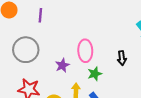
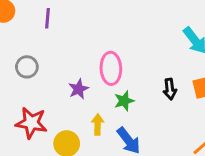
gray circle: (26, 50) -> (27, 67), size x0.6
black arrow: (122, 58) -> (170, 89), moved

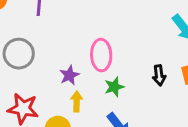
gray circle: (27, 67) -> (19, 54), size x1.4
yellow arrow: (98, 124) -> (77, 101), moved

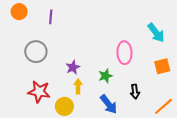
pink ellipse: (101, 55) -> (124, 53), moved
black arrow: (159, 75) -> (135, 92), moved

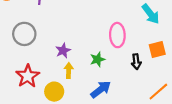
red star: (39, 92) -> (28, 76), turned 30
black arrow: (135, 92) -> (136, 62), moved
blue arrow: (109, 104) -> (101, 89), turned -90

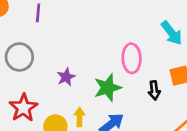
green star: (97, 59) -> (108, 88), size x1.5
yellow arrow: (69, 71) -> (79, 117), moved

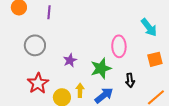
black arrow: (154, 90) -> (130, 80), moved

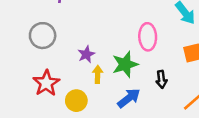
yellow arrow: (80, 90) -> (98, 74), moved

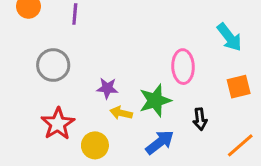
purple star: (86, 54) -> (107, 88), turned 30
yellow arrow: (98, 74) -> (121, 113), turned -78

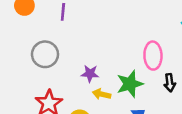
black arrow: (200, 119) -> (170, 83), moved

